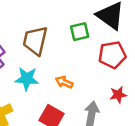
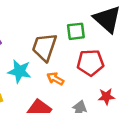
brown trapezoid: (35, 41) -> (44, 47), moved
red pentagon: (112, 55) -> (90, 63), moved

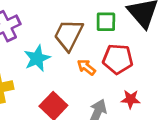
cyan star: (19, 71) -> (37, 58), turned 30
orange arrow: (55, 79) -> (86, 67), moved

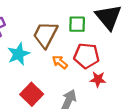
red star: (131, 99) -> (98, 79), moved

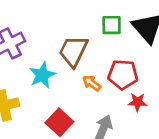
green square: (77, 24) -> (112, 25), moved

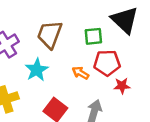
green square: (112, 25) -> (93, 36), moved
brown trapezoid: (73, 51) -> (50, 34), moved

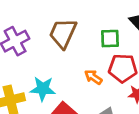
cyan star: (37, 70) -> (43, 89), moved, turned 30

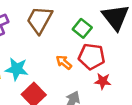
green square: (110, 39) -> (82, 28), turned 36

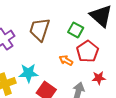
red pentagon: (92, 57) -> (88, 51), turned -30
red star: (103, 81) -> (99, 78), moved

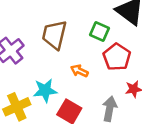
orange arrow: (66, 60) -> (79, 71), moved

